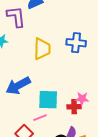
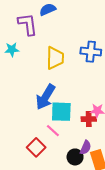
blue arrow: (18, 86) -> (46, 97), moved, turned -30
pink line: (40, 118) -> (53, 131), turned 64

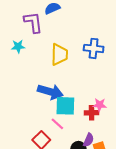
blue arrow: (46, 97) -> (50, 92), turned -105

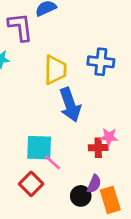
blue arrow: (50, 92) -> (70, 105), moved, turned 55
cyan square: (65, 106) -> (39, 148), moved

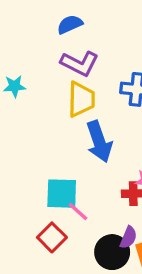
purple L-shape: (20, 27) -> (80, 63), moved, turned 124
black circle: (81, 196) -> (112, 252), size x1.4

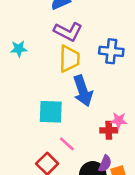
cyan square: (62, 194) -> (51, 112), moved

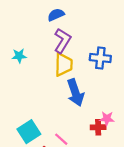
purple L-shape: (68, 32) -> (62, 41), turned -85
cyan square: (51, 112) -> (29, 132), moved, turned -35

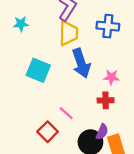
pink star: (107, 119) -> (111, 77), moved
cyan square: (29, 132) -> (38, 70), moved, turned -35

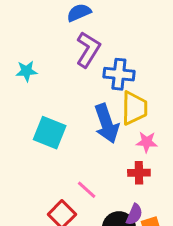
blue cross: (108, 26) -> (119, 74), moved
yellow trapezoid: (68, 33) -> (134, 108), moved

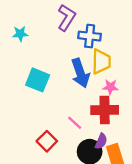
red cross: (139, 173) -> (105, 110), size x1.6
pink line: (87, 190) -> (75, 123), moved

